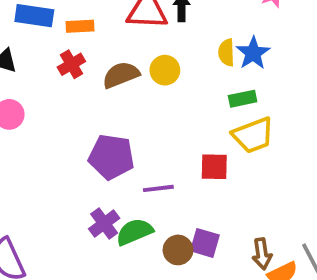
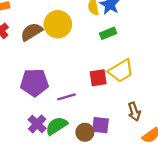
yellow circle: (165, 70) -> (58, 24), size x1.5
yellow trapezoid: (253, 135) -> (121, 71), moved
brown arrow: (262, 254) -> (134, 112), moved

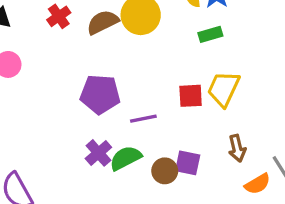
yellow trapezoid: (121, 71) -> (224, 89), turned 140

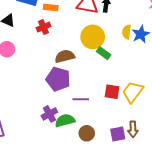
brown semicircle: (103, 22) -> (65, 56), moved
green rectangle: (210, 34) -> (104, 53), moved, turned 40
purple square: (188, 163) -> (118, 134), moved, turned -35

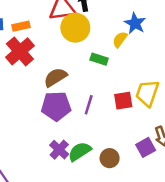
red cross: (44, 27) -> (20, 51), size x1.6
yellow semicircle: (127, 32) -> (120, 40), moved, turned 48
yellow circle: (93, 37) -> (75, 28), moved
purple line: (81, 99) -> (89, 105), moved, turned -56

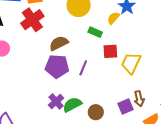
red square: (123, 101) -> (110, 51), moved

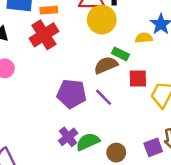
yellow semicircle: (113, 18) -> (144, 38), turned 40
brown semicircle: (59, 43) -> (106, 65), moved
purple line: (83, 68) -> (104, 97), turned -70

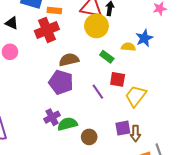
brown semicircle: (106, 65) -> (69, 60), moved
purple line: (104, 97) -> (98, 92), moved
purple square: (153, 147) -> (123, 128), moved

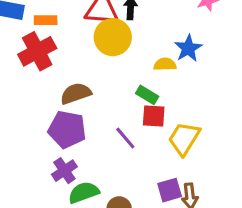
green rectangle: (107, 57) -> (147, 95), moved
purple cross: (52, 117) -> (64, 171), moved

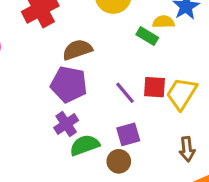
green rectangle: (147, 95) -> (147, 36), moved
red square: (154, 116) -> (154, 87), moved
purple square: (170, 190) -> (128, 134), moved

